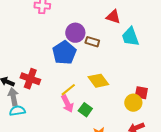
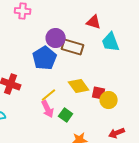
brown rectangle: (92, 42) -> (73, 47), size x1.5
red square: (141, 93) -> (99, 93), moved
yellow circle: (133, 103) -> (109, 100), moved

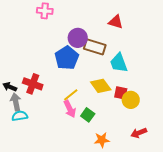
cyan trapezoid: (111, 42) -> (119, 63), moved

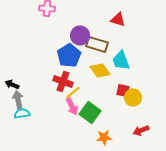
red cross: (33, 84) -> (63, 81), moved
yellow diamond: (101, 86) -> (100, 70), moved
green square: (88, 115) -> (90, 112), size x1.5

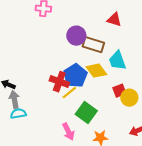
blue pentagon: (69, 55) -> (75, 76), moved
red square: (123, 90) -> (119, 91), turned -32
pink arrow: (72, 106) -> (68, 132), moved

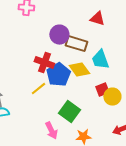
red cross: (59, 82) -> (44, 63), moved
yellow line: (69, 93) -> (38, 89), moved

